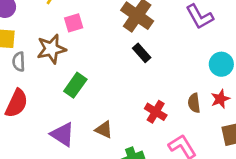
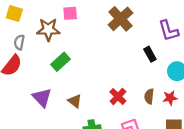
black rectangle: (142, 53) -> (150, 54), moved
gray semicircle: (19, 62) -> (19, 42), moved

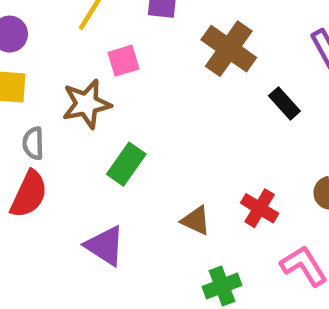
black rectangle: (150, 54) -> (284, 103), moved
brown triangle: (75, 101) -> (196, 221), moved

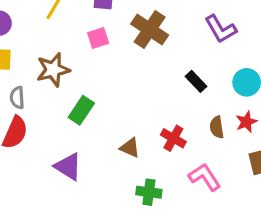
pink square: (124, 61) -> (98, 38), moved
black rectangle: (284, 103) -> (196, 81), moved
green cross: (222, 286) -> (149, 192), turned 30

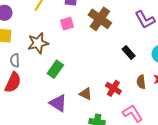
purple triangle: (68, 167) -> (58, 103), moved

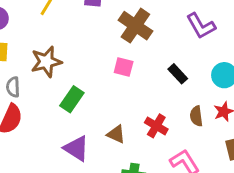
pink square: (67, 24) -> (124, 67), moved, turned 32

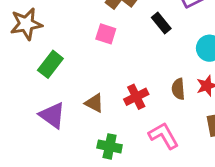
black rectangle: (178, 74) -> (161, 23), moved
red cross: (156, 126) -> (136, 97), turned 30

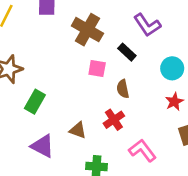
pink square: (106, 34) -> (97, 68), moved
brown semicircle: (178, 89) -> (123, 89), moved

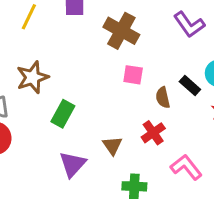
black rectangle: (127, 52) -> (190, 86), moved
brown triangle: (78, 130) -> (112, 146), turned 36
purple triangle: (43, 146) -> (73, 164), turned 45

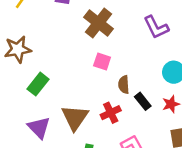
black rectangle: (190, 86) -> (143, 101), moved
brown triangle: (112, 146) -> (75, 118), size x1.6
purple triangle: (73, 164) -> (39, 127), turned -35

